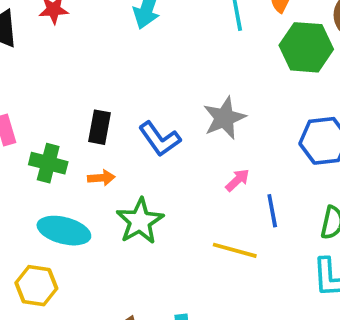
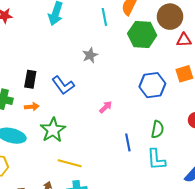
gray star: (224, 118) -> (90, 55), moved, size x0.7
blue line: (272, 211) -> (128, 142), moved
yellow line: (235, 250) -> (70, 163), moved

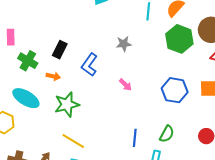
blue L-shape: (63, 85) -> (89, 65), turned 55
pink arrow: (106, 107) -> (125, 85), moved, turned 72

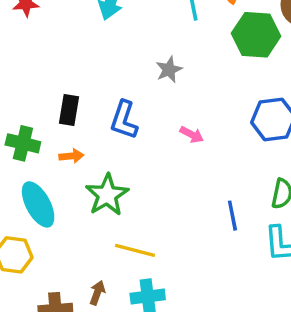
cyan ellipse: (26, 98) -> (38, 204), turned 48

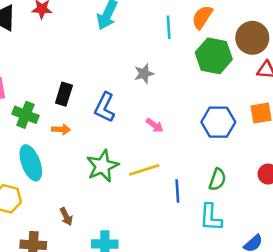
green star: (107, 195) -> (102, 166), moved
yellow line: (135, 250) -> (144, 170), moved, turned -40
brown arrow: (97, 293) -> (66, 216), moved, turned 126

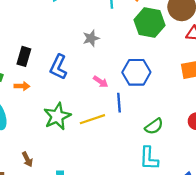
blue hexagon: (218, 122) -> (136, 72), moved
green semicircle: (217, 179) -> (154, 126), turned 36
blue line: (177, 191) -> (119, 103), moved

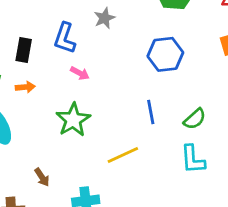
blue L-shape: (58, 67) -> (65, 38), moved
pink arrow: (101, 82) -> (80, 73), moved
blue line: (119, 103) -> (151, 112), moved
yellow line: (92, 119) -> (123, 155), moved

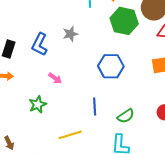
pink arrow: (80, 73) -> (55, 78), moved
green star: (73, 120) -> (38, 104), size x0.7

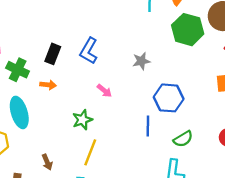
gray star: (70, 34) -> (141, 61), moved
blue hexagon: (111, 66) -> (169, 98), moved
yellow line: (70, 135) -> (90, 152), moved, turned -55

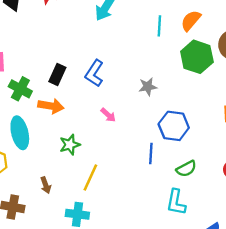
orange arrow: (48, 85) -> (51, 106), size x1.5
green star: (82, 120) -> (70, 145), moved

